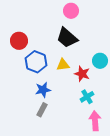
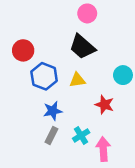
red star: (82, 74) -> (104, 105), moved
cyan cross: (87, 97) -> (81, 135), moved
pink arrow: (95, 121) -> (103, 149), moved

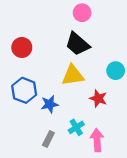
blue hexagon: (44, 76) -> (24, 90), moved
yellow triangle: (77, 80) -> (73, 75), size x1.5
gray rectangle: (51, 135) -> (48, 139), moved

